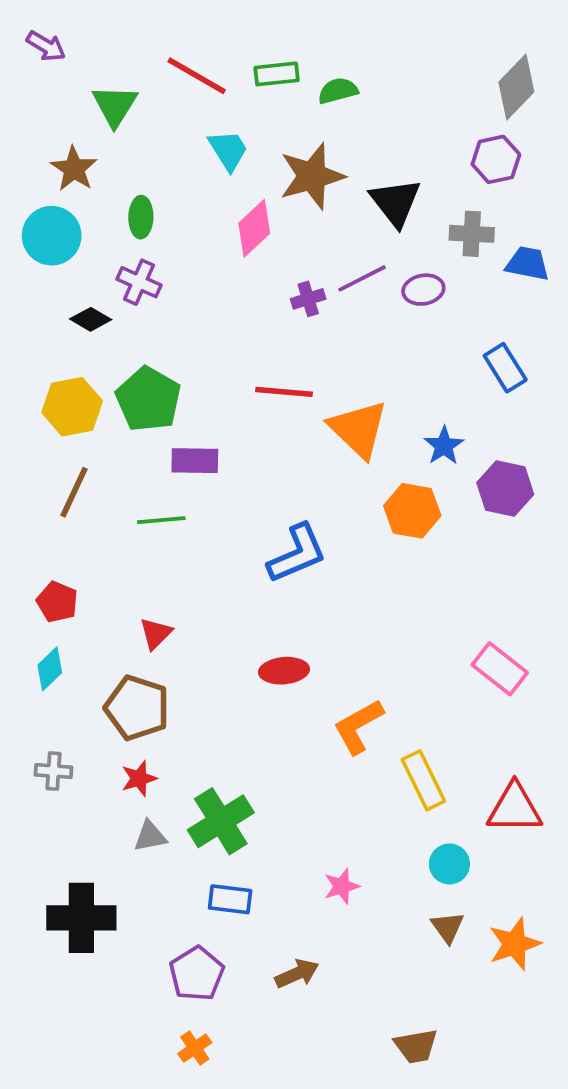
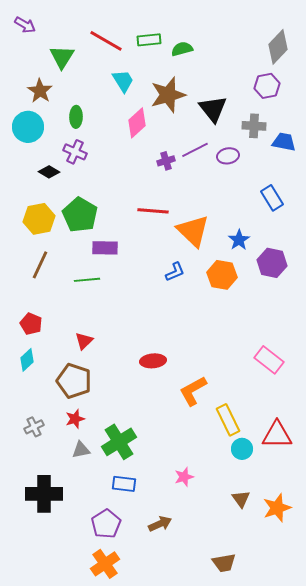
blue L-shape: (297, 554) -> (175, 272), moved, size x0.6
gray cross: (53, 771) -> (34, 427), moved, turned -30
cyan circle: (449, 864) -> (242, 449), moved
orange cross: (195, 1048) -> (105, 564), size x1.6

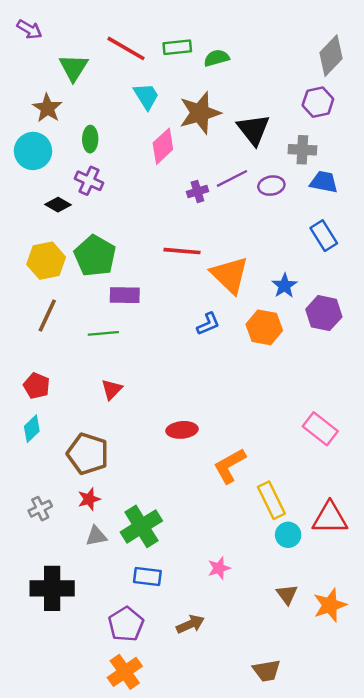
blue trapezoid: (284, 142) -> (324, 182), moved
red triangle: (84, 341) -> (112, 389), moved

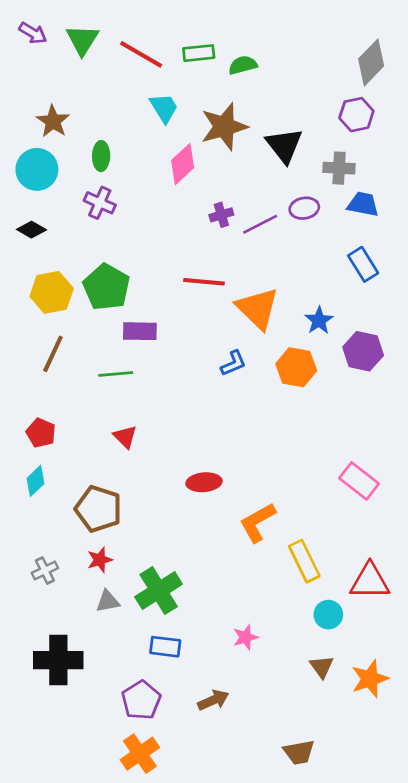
green triangle: (74, 68) -> (82, 40), moved
purple line: (232, 178) -> (260, 224), moved
black diamond: (58, 205) -> (32, 230), moved
red triangle: (112, 389) -> (125, 437), turned -30
cyan circle: (288, 535) -> (328, 615), moved

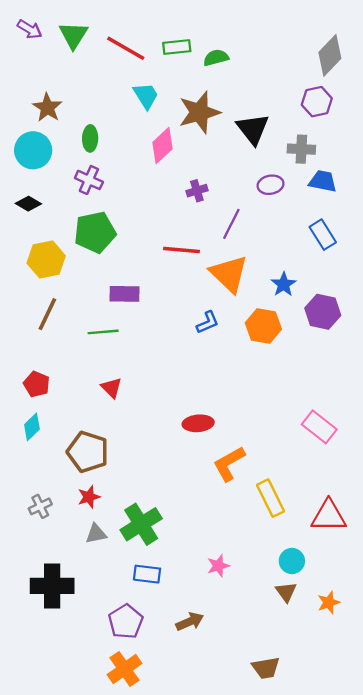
purple line: (260, 224) -> (231, 224), moved, turned -36
green pentagon: (106, 287) -> (95, 232), moved, turned 30
red ellipse: (204, 482) -> (198, 423), moved
cyan circle: (328, 615) -> (292, 561), moved
orange star: (370, 679) -> (329, 603), size x0.7

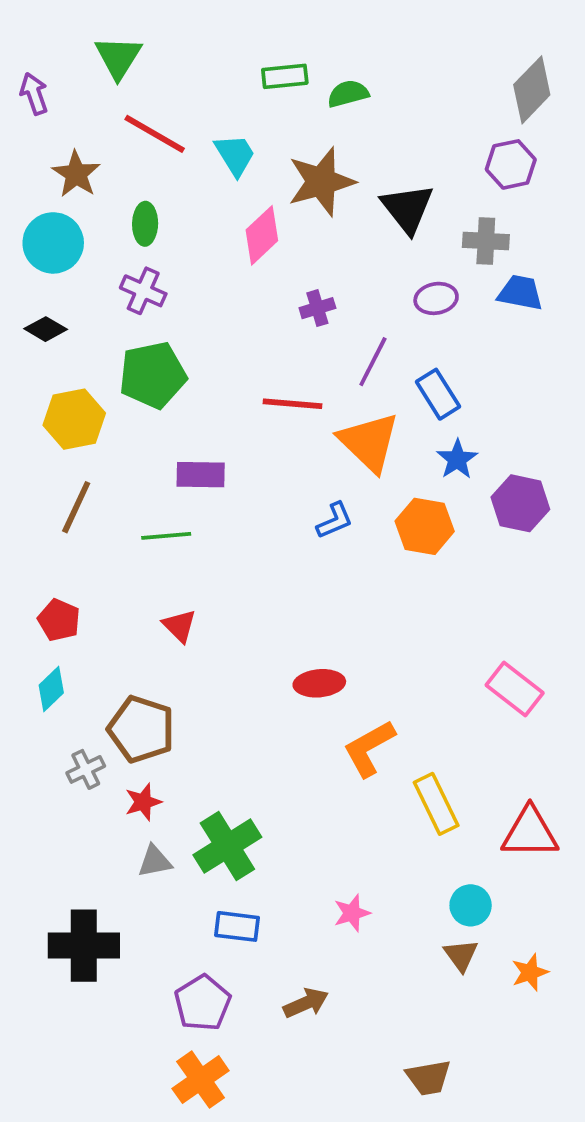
purple arrow: (30, 29) -> (34, 94), moved, turned -140
red line: (126, 48) -> (155, 134), moved
blue rectangle: (323, 235) -> (438, 394), moved
gray cross: (40, 506) -> (86, 769), moved

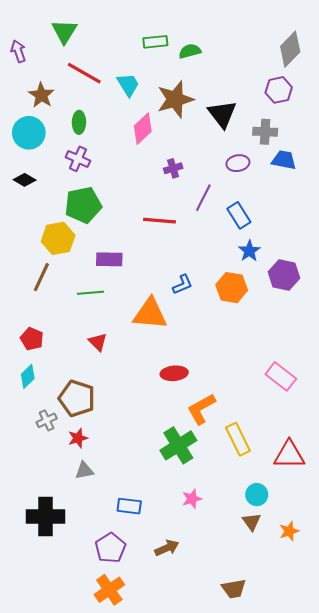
yellow hexagon: (74, 419) -> (58, 238), moved
orange triangle: (369, 442) -> (150, 314), moved, turned -39
green cross: (227, 846) -> (178, 445), moved

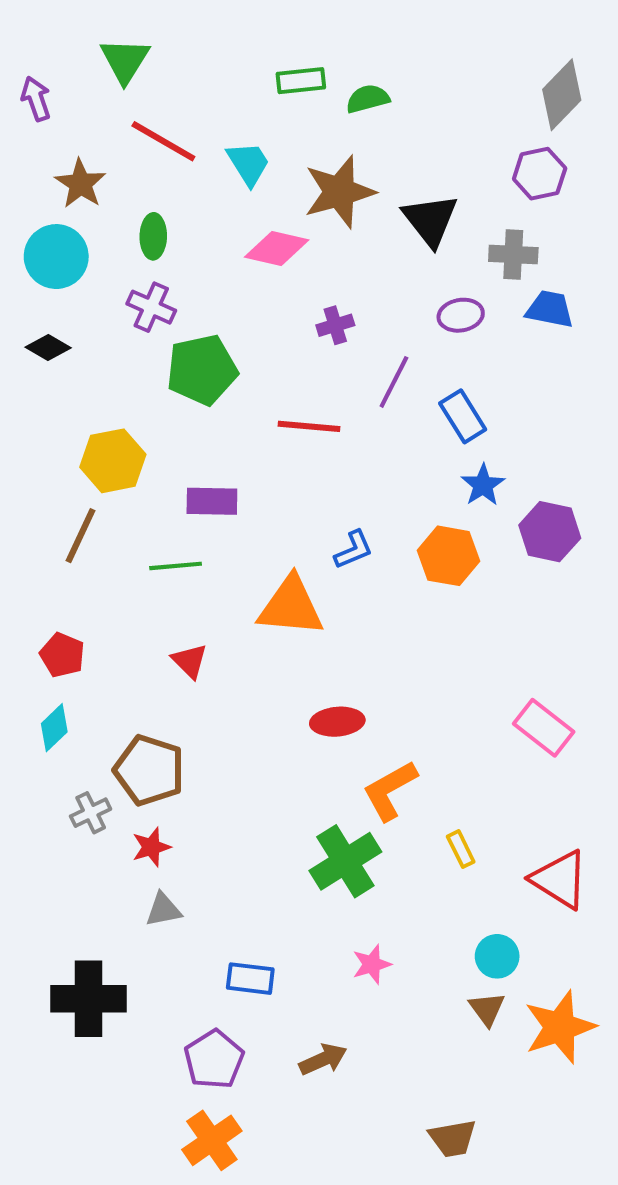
pink diamond: (143, 129) -> (277, 248), turned 56
green pentagon: (83, 205) -> (202, 370), moved
yellow rectangle: (238, 439) -> (461, 849), size x0.6
red triangle: (289, 455) -> (560, 879), turned 32
orange star: (289, 531) -> (560, 1027), size x1.8

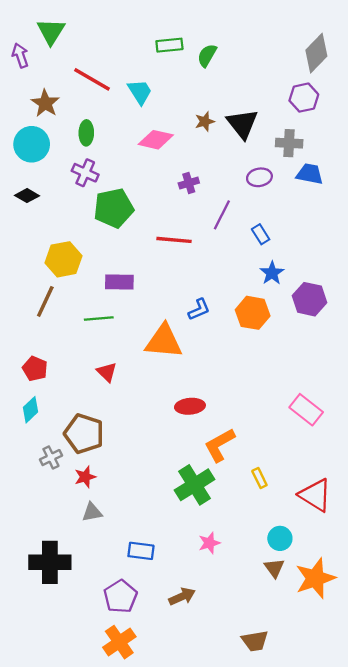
green triangle: (125, 60) -> (51, 31), moved
green semicircle: (368, 99) -> (207, 55), turned -45
brown star: (339, 192) -> (205, 121), moved, size x0.5
blue rectangle: (463, 416) -> (261, 234), size x0.7

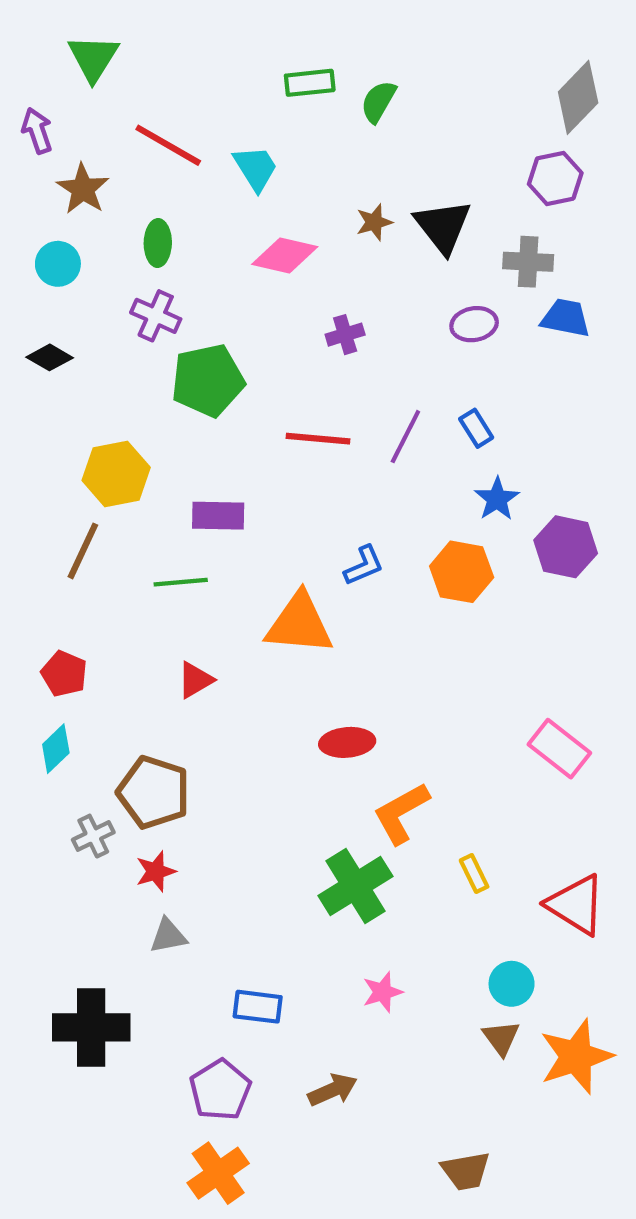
purple arrow: (20, 55) -> (37, 131), moved
cyan circle: (32, 144) -> (58, 264), size x0.7
purple line: (222, 215) -> (405, 437), moved
red triangle: (107, 372) -> (195, 680), turned 45

